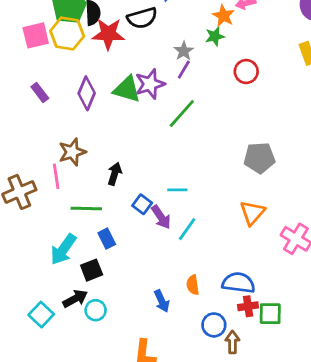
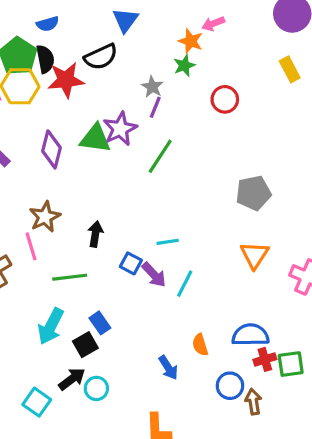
blue rectangle: (107, 239) -> (100, 323), moved

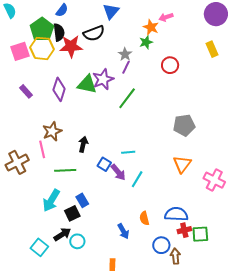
blue semicircle: (48, 24) -> (62, 10), turned -40

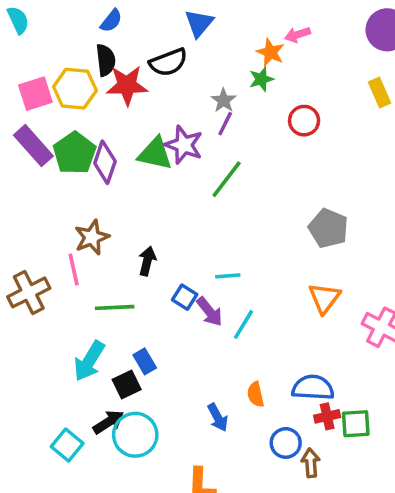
green pentagon: (42, 29) -> (74, 153), moved
purple star: (103, 79) -> (184, 145), turned -30
purple rectangle: (26, 91) -> (33, 146), moved, size x1.6
gray pentagon: (184, 125) -> (328, 228), turned 30
cyan circle: (77, 241) -> (135, 435), size x1.6

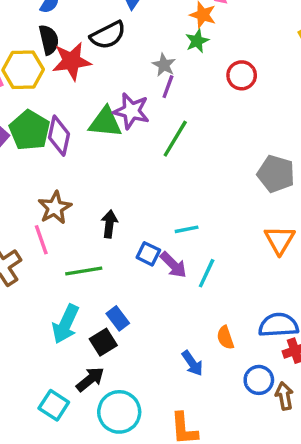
cyan circle: (135, 435) -> (119, 412), moved

